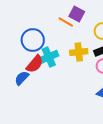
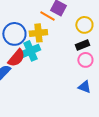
yellow cross: (79, 52) -> (38, 33), moved

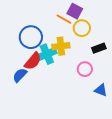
yellow circle: (84, 25) -> (82, 28), moved
yellow cross: (38, 33) -> (61, 46), moved
pink circle: (85, 60) -> (85, 69), moved

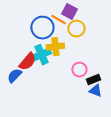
blue circle: (31, 37) -> (42, 28), moved
black rectangle: (99, 48) -> (93, 80), moved

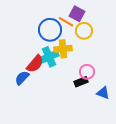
black rectangle: (93, 80) -> (81, 82), moved

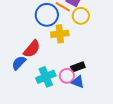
cyan cross: (49, 57) -> (46, 77), moved
pink circle: (87, 72) -> (67, 76), moved
blue triangle: (103, 93) -> (78, 82), moved

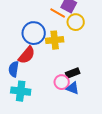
blue circle: (47, 15) -> (34, 33), moved
blue semicircle: (19, 63) -> (14, 69), turned -35
cyan cross: (46, 77) -> (21, 91), moved, turned 30

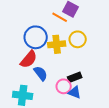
yellow circle: (76, 22) -> (78, 39), moved
blue semicircle: (14, 69) -> (41, 73), moved, turned 133

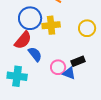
yellow circle: (78, 39) -> (87, 28), moved
black rectangle: (75, 77) -> (78, 61), moved

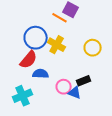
yellow cross: (51, 25) -> (57, 45), turned 36
blue semicircle: (35, 54) -> (41, 74), turned -49
cyan cross: (17, 76) -> (23, 96), turned -30

